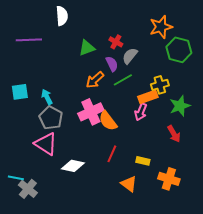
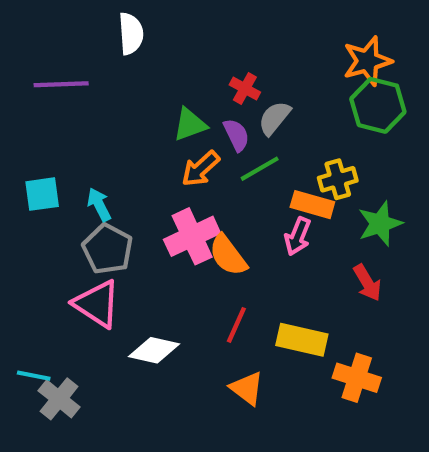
orange star: (161, 27) -> (367, 61), moved
green triangle: (87, 48) -> (190, 124), moved
orange rectangle: (148, 97) -> (312, 205), turned 36
yellow rectangle: (143, 161) -> (302, 340), size x1.6
orange triangle: (129, 184) -> (247, 388), moved

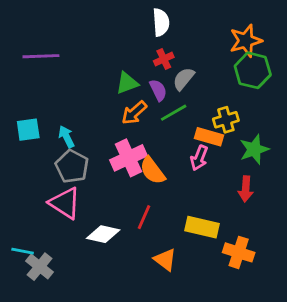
white semicircle: (131, 34) -> (161, 22), moved
red cross: (245, 88) -> (164, 59), turned 36
red arrow: (367, 283) -> (246, 189), turned 35
red line: (236, 325) -> (144, 217), moved

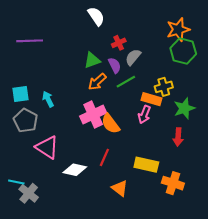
white semicircle: (161, 22) -> (96, 16), moved, turned -30
gray pentagon: (72, 166) -> (26, 121), moved

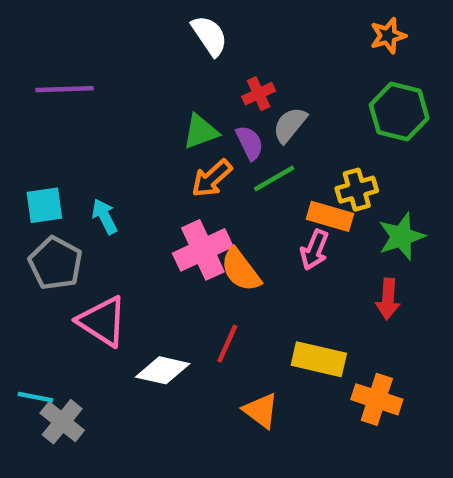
orange star: (178, 30) -> (388, 36), moved, size x0.7

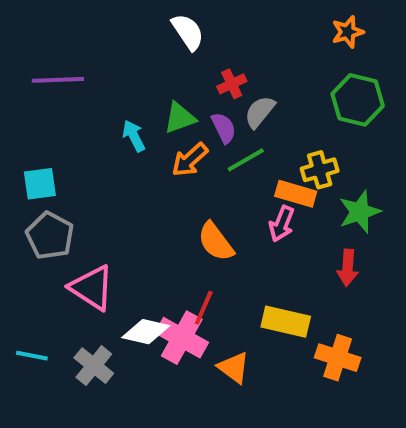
cyan arrow: (105, 216) -> (134, 136), moved
pink cross: (203, 250) -> (182, 338), moved, turned -36
gray cross: (62, 422) -> (94, 366), moved

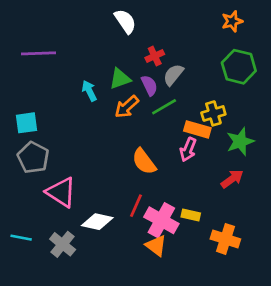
red arrow: (348, 268) -> (232, 179), turned -130
yellow rectangle: (286, 322) -> (191, 215), size x0.6
pink cross: (182, 338) -> (161, 220), moved

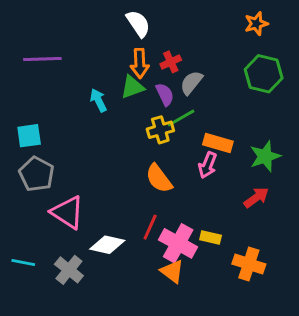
orange arrow: (127, 107) -> (140, 63), moved, turned -50
yellow cross: (213, 113) -> (160, 130), moved

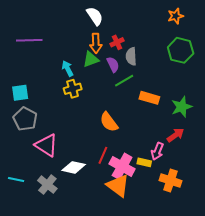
gray semicircle: (191, 83) -> (131, 56), turned -42
yellow cross: (160, 130) -> (73, 89), moved
pink arrow: (208, 165) -> (157, 151), moved
orange triangle: (172, 271) -> (118, 186), size x1.4

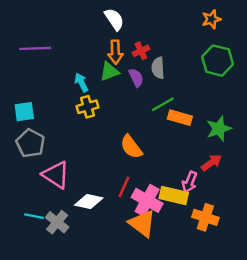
green line: (124, 81) -> (163, 104), moved
yellow rectangle: (144, 162) -> (174, 195), size x1.6
cyan line: (16, 180) -> (34, 216), moved

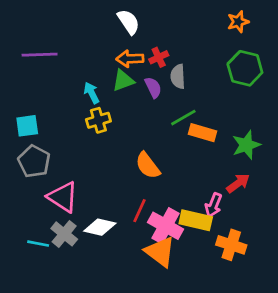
orange arrow: (115, 52) -> (130, 59), turned 90
gray cross: (57, 222) -> (64, 234), moved

